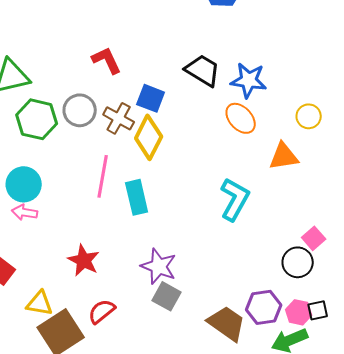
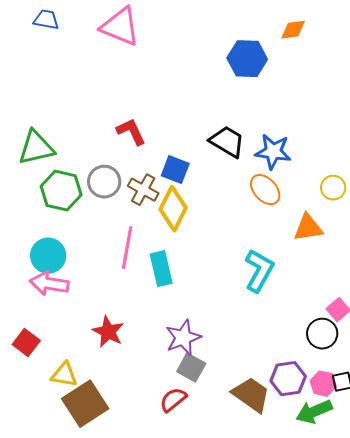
pink arrow: (25, 212) -> (49, 284), size x1.5
purple star: (159, 266) -> (183, 338), turned 30
red semicircle: (102, 311) -> (173, 400), moved

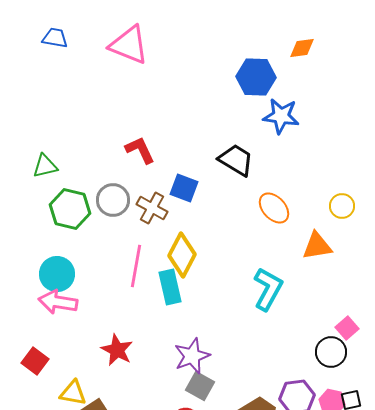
green triangle: (36, 148) -> (45, 166), size x0.7
blue star: (273, 152) -> (281, 116), moved
yellow diamond: (173, 209) -> (182, 255), moved

